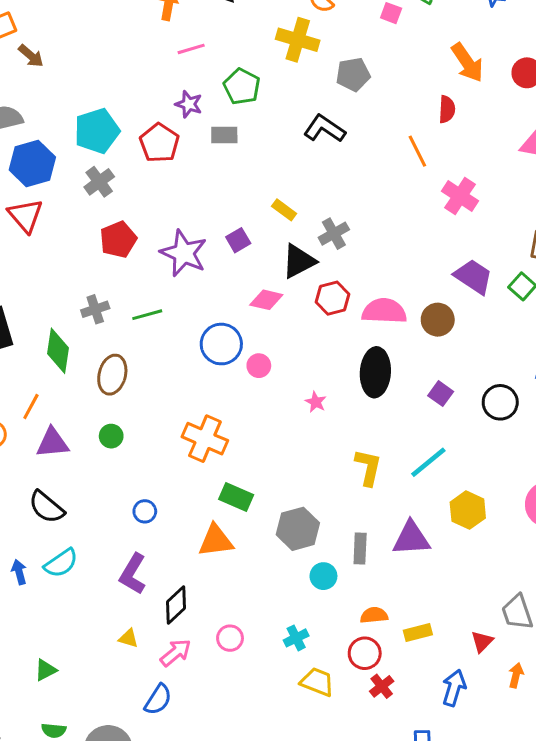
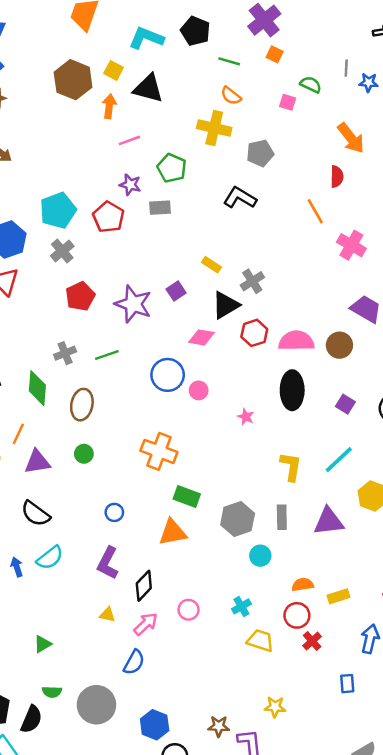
gray rectangle: (360, 548) -> (282, 517), moved

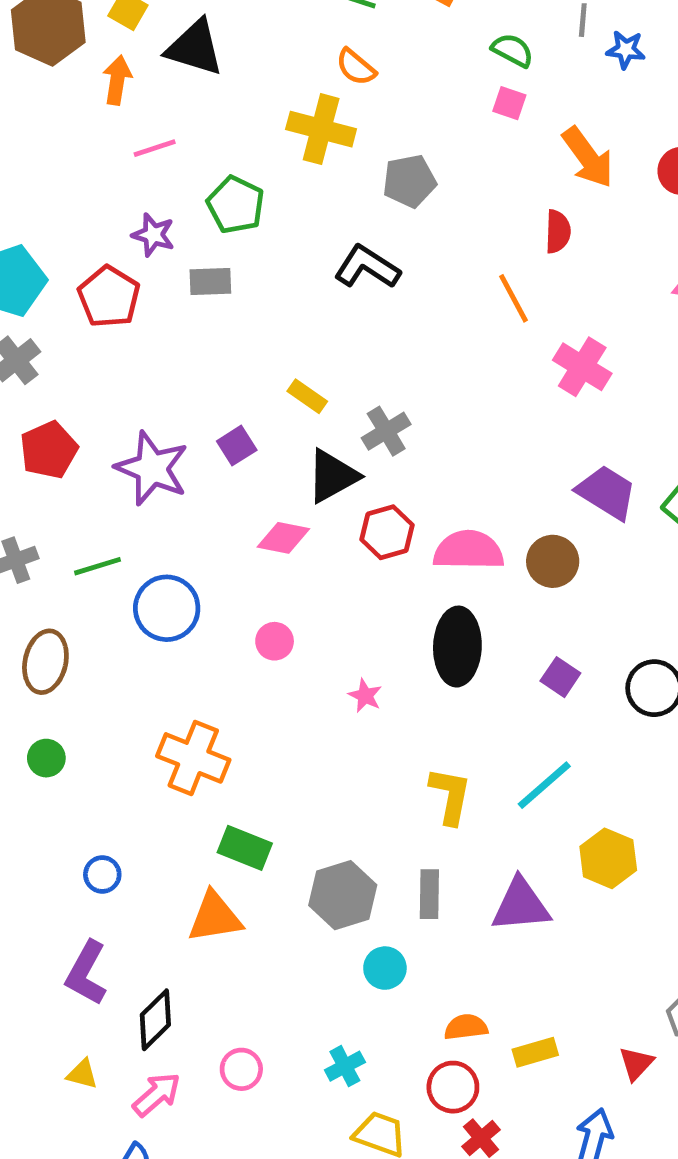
pink square: (288, 102) -> (509, 103), moved
blue circle: (168, 375) -> (167, 608), moved

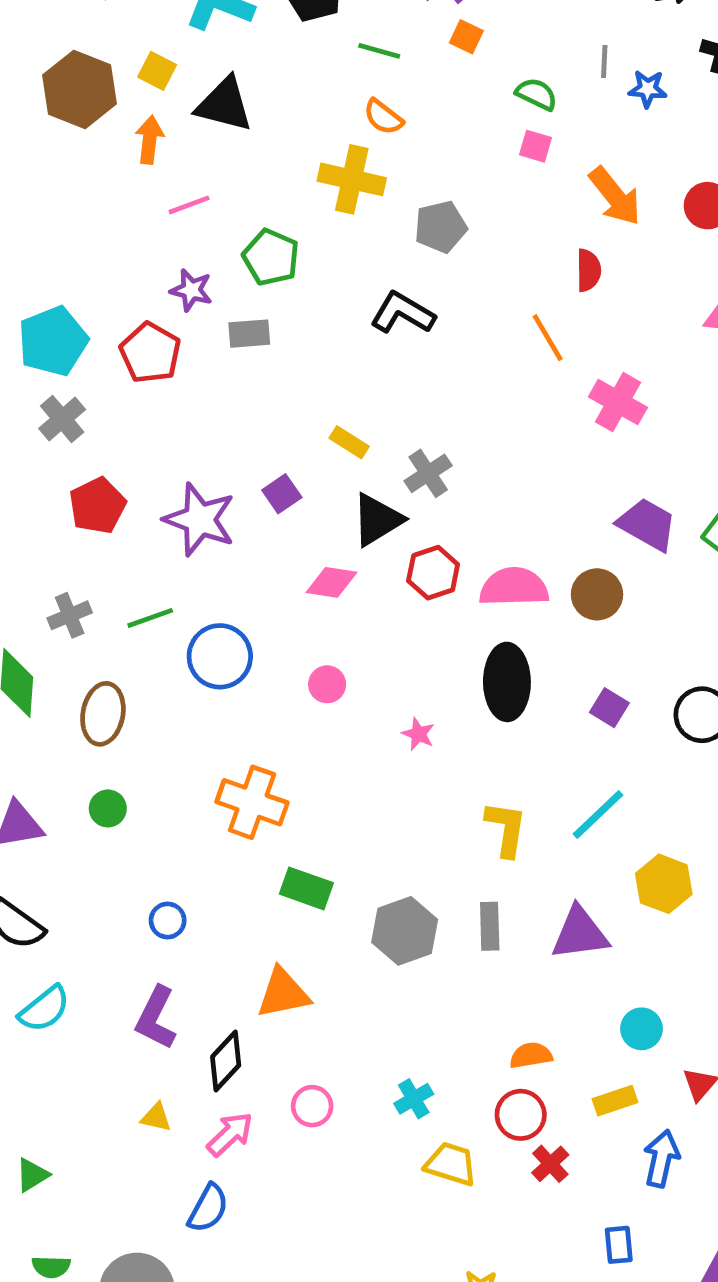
orange triangle: (215, 917) -> (283, 993), moved
cyan circle: (385, 968) -> (642, 1029), moved
yellow rectangle: (535, 1052) -> (615, 1101), moved

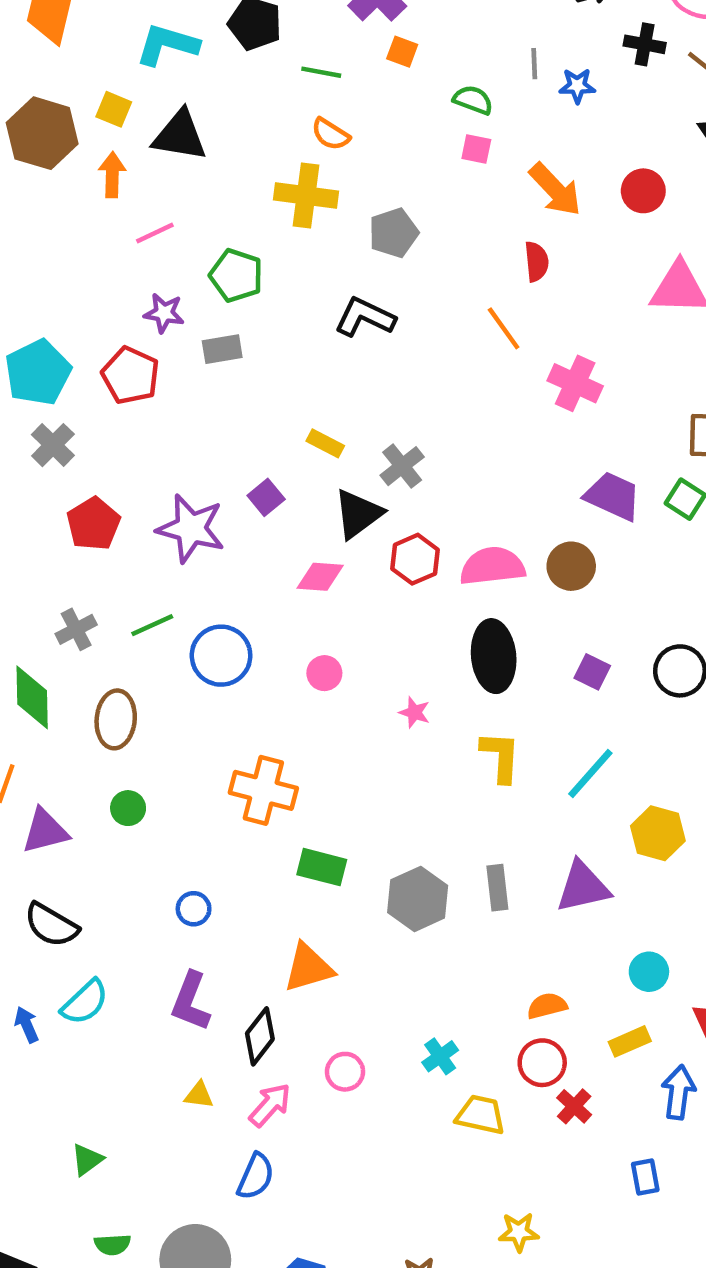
yellow L-shape: (506, 829) -> (501, 757), moved

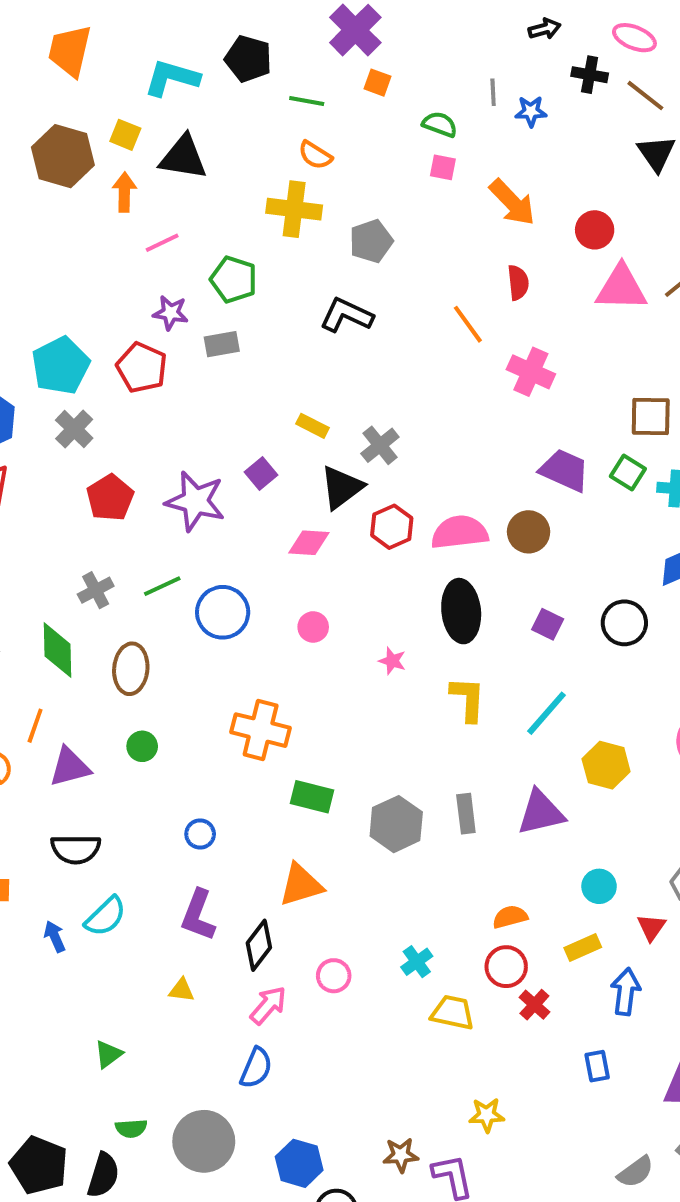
red circle: (643, 191) -> (595, 230), moved
red semicircle: (536, 262) -> (518, 283), moved
black semicircle: (51, 925) -> (76, 849), turned -30
yellow triangle: (199, 1095) -> (182, 990), moved

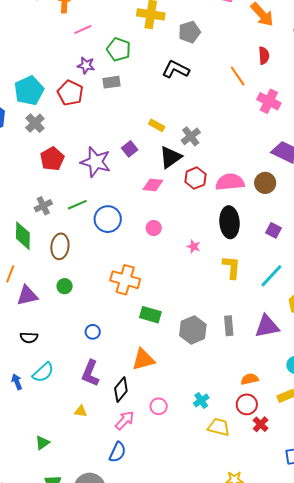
black semicircle: (76, 849) -> (29, 338), size x0.7

